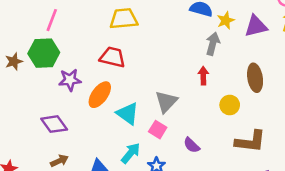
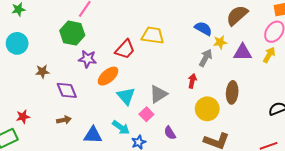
yellow trapezoid: (124, 19) -> (153, 35), moved
red trapezoid: (112, 57) -> (125, 49), turned 105
brown star: (14, 61) -> (42, 72), moved
yellow circle: (230, 105) -> (207, 109), size x1.5
cyan arrow: (131, 153) -> (121, 127), turned 72

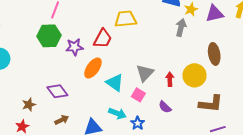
purple star: (87, 59) -> (74, 47), moved
brown star: (42, 72) -> (29, 105), moved
red arrow: (192, 81) -> (170, 79), moved

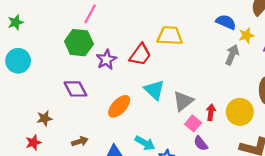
purple star: (74, 47) -> (106, 60), turned -30
orange ellipse: (93, 68) -> (119, 106), moved
cyan triangle: (115, 83) -> (154, 90), moved
purple diamond: (57, 91) -> (75, 89), moved
pink square: (138, 95) -> (193, 123), moved

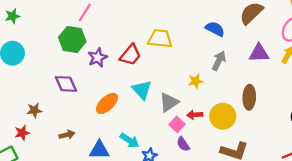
yellow star: (246, 35) -> (196, 81), moved
red arrow: (211, 112) -> (195, 115), turned -104

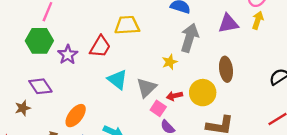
gray arrow: (219, 61) -> (189, 38), size x1.4
orange ellipse: (107, 103) -> (76, 116), moved
brown star: (34, 110) -> (23, 108), moved

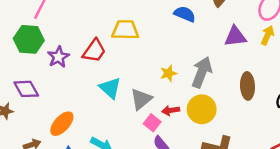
gray arrow: (189, 38) -> (202, 72), moved
brown ellipse: (226, 69) -> (247, 86), moved

